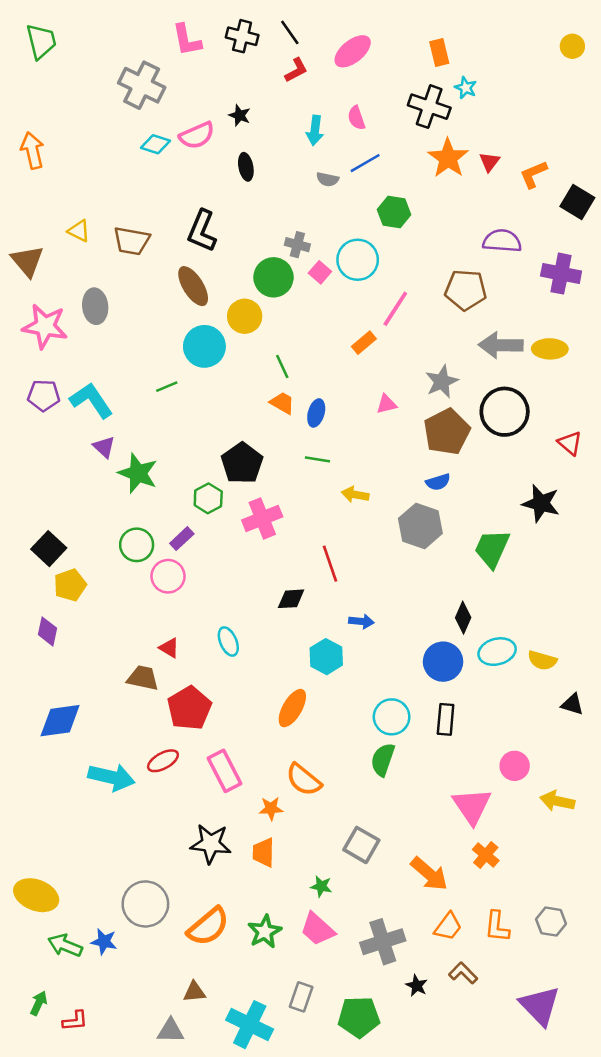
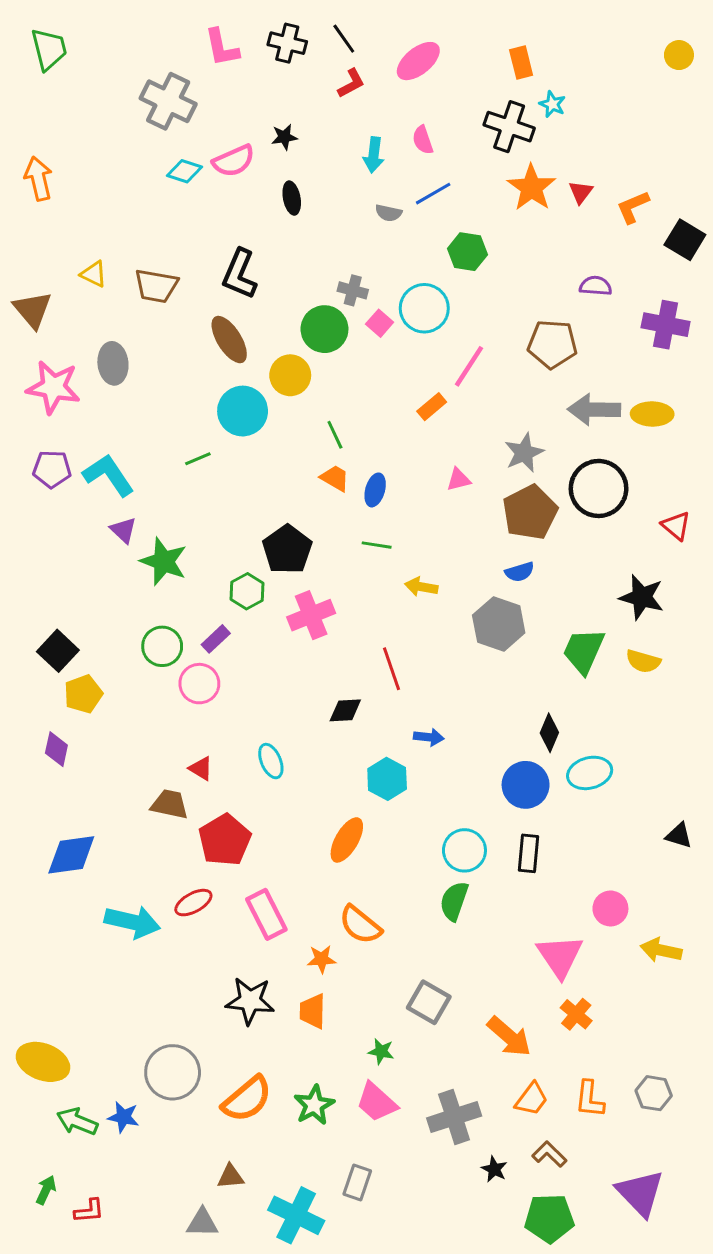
black star: (240, 115) -> (284, 137), turned -30
purple semicircle: (502, 241) -> (596, 286), size x0.7
yellow semicircle: (542, 660) -> (643, 661), moved
green pentagon: (359, 1017) -> (549, 1218), moved

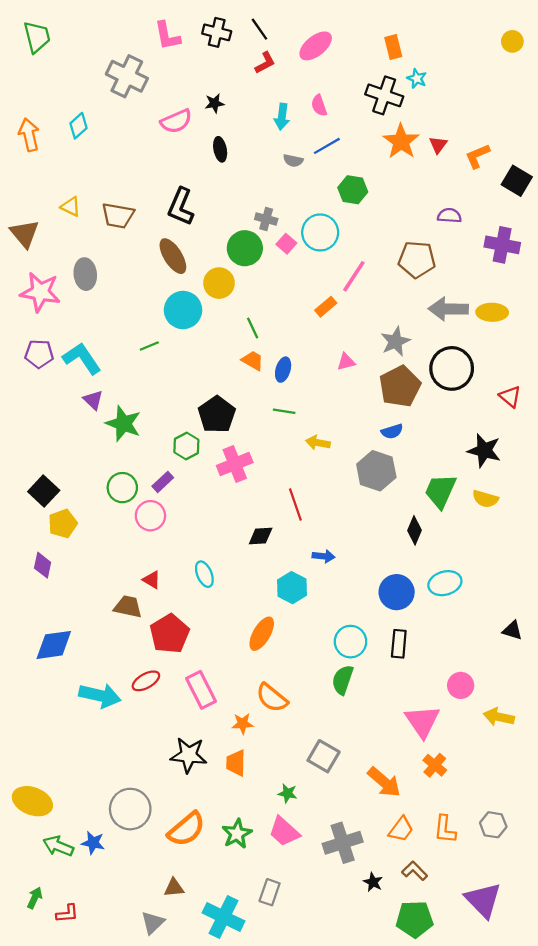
cyan diamond: (184, 171) -> (78, 126), moved, turned -60
black diamond: (549, 733) -> (415, 530), moved
gray triangle: (202, 1223) -> (153, 923), turned -45

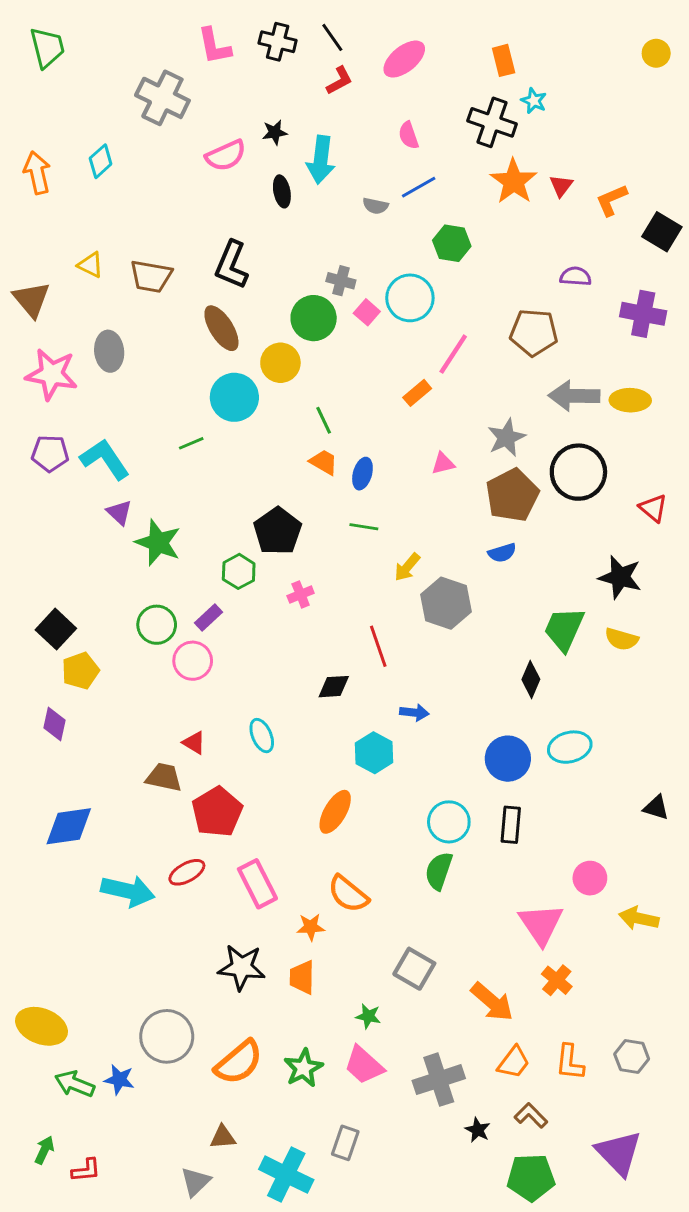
cyan arrow: (282, 117) -> (321, 160), moved, size x1.4
yellow arrow: (318, 443) -> (407, 567), turned -60
pink cross: (235, 464) -> (301, 594), size x0.6
gray hexagon: (376, 471) -> (446, 603), moved

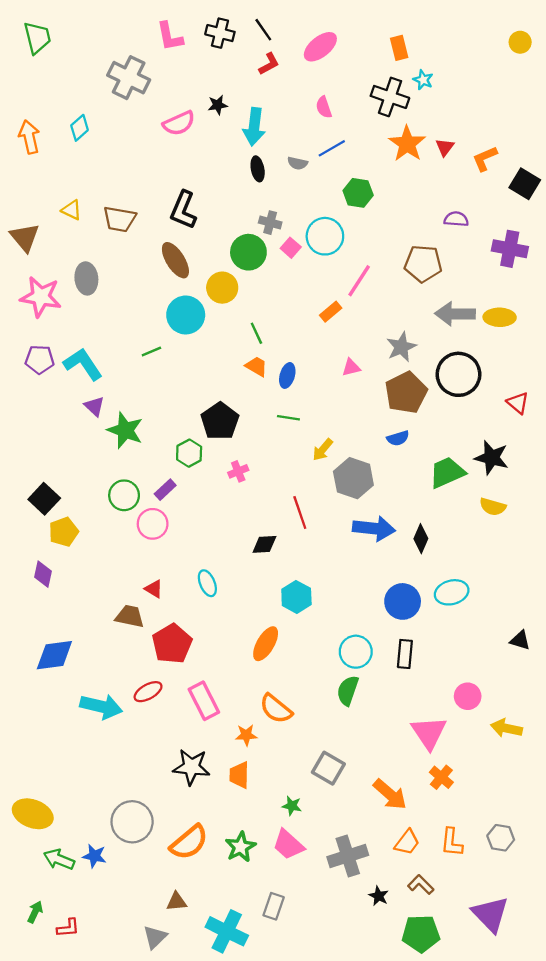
black ellipse: (282, 191) -> (258, 169), moved
green trapezoid: (564, 629) -> (447, 472), moved, turned 42
blue arrow: (414, 713) -> (374, 528), moved, size x1.8

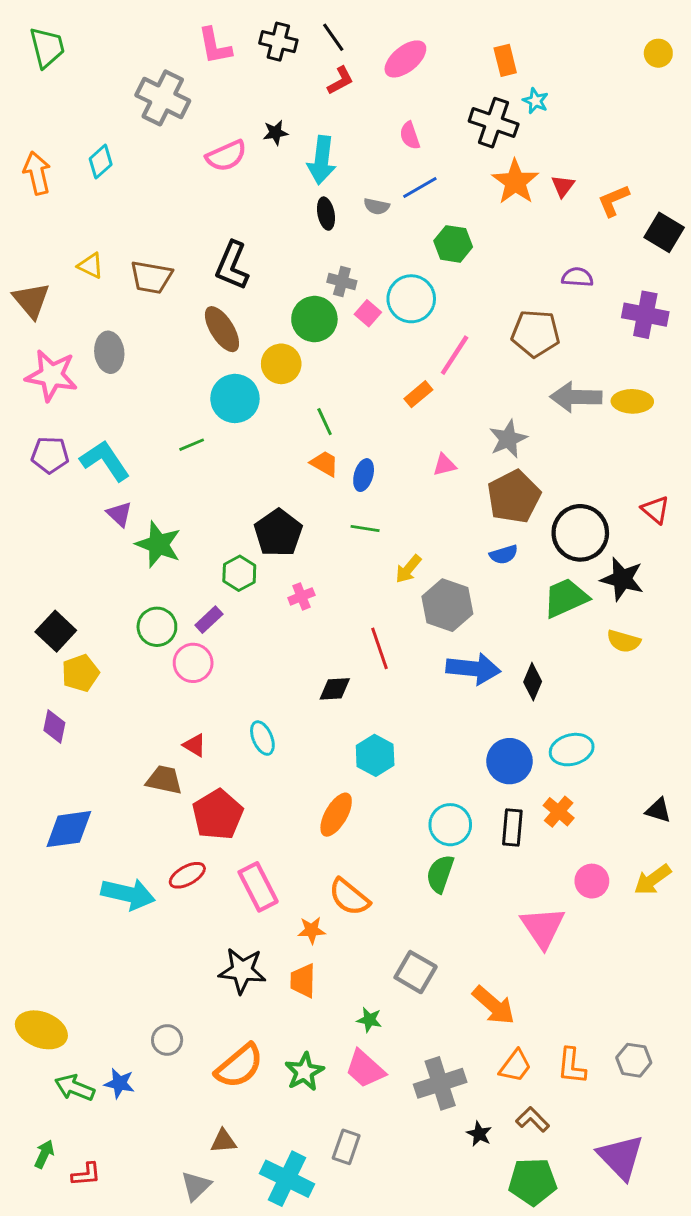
black circle: (458, 374) -> (580, 533), moved
yellow arrow: (506, 728) -> (653, 880), moved, turned -48
orange cross: (441, 777) -> (559, 812), moved
gray circle: (132, 822) -> (167, 1040), size x0.6

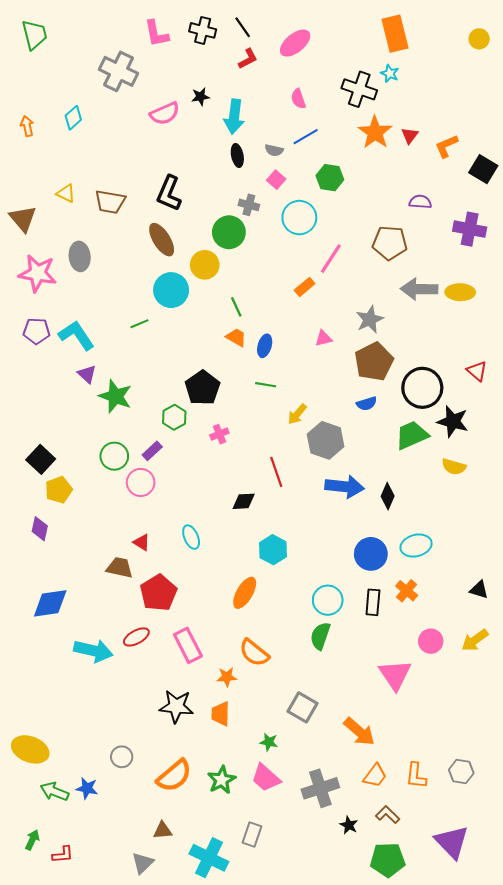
orange rectangle: (505, 60) -> (395, 34), moved, size x1.6
orange arrow: (37, 173) -> (27, 126), size x0.7
pink square: (368, 313) -> (276, 180), moved

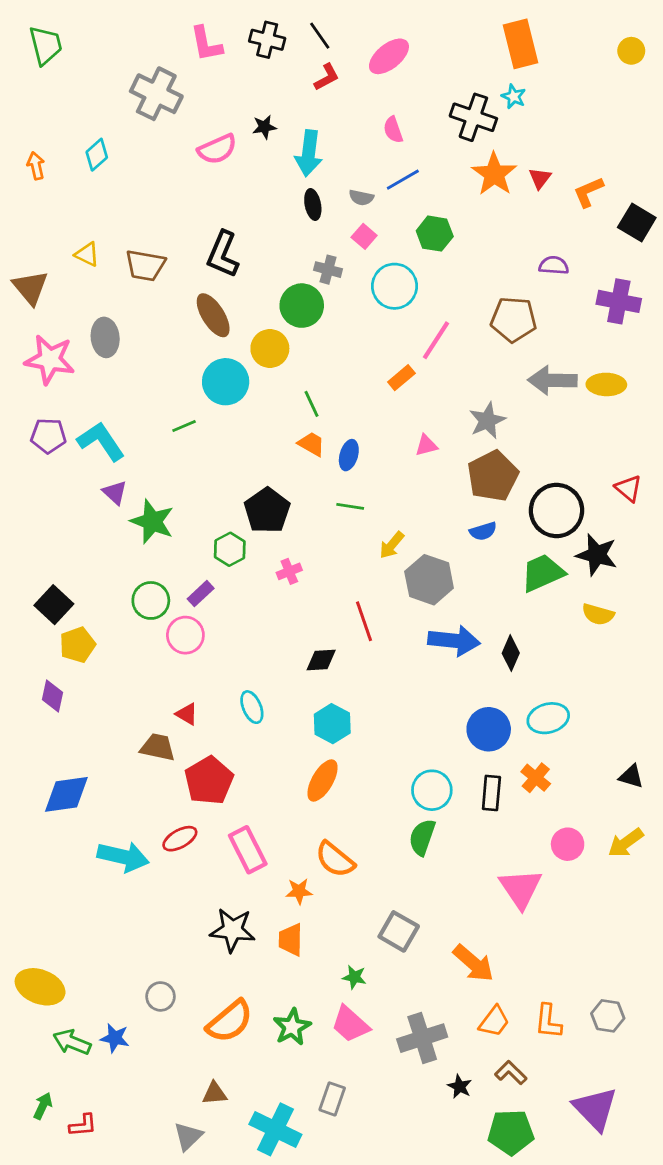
cyan hexagon: (273, 550) -> (332, 724), moved

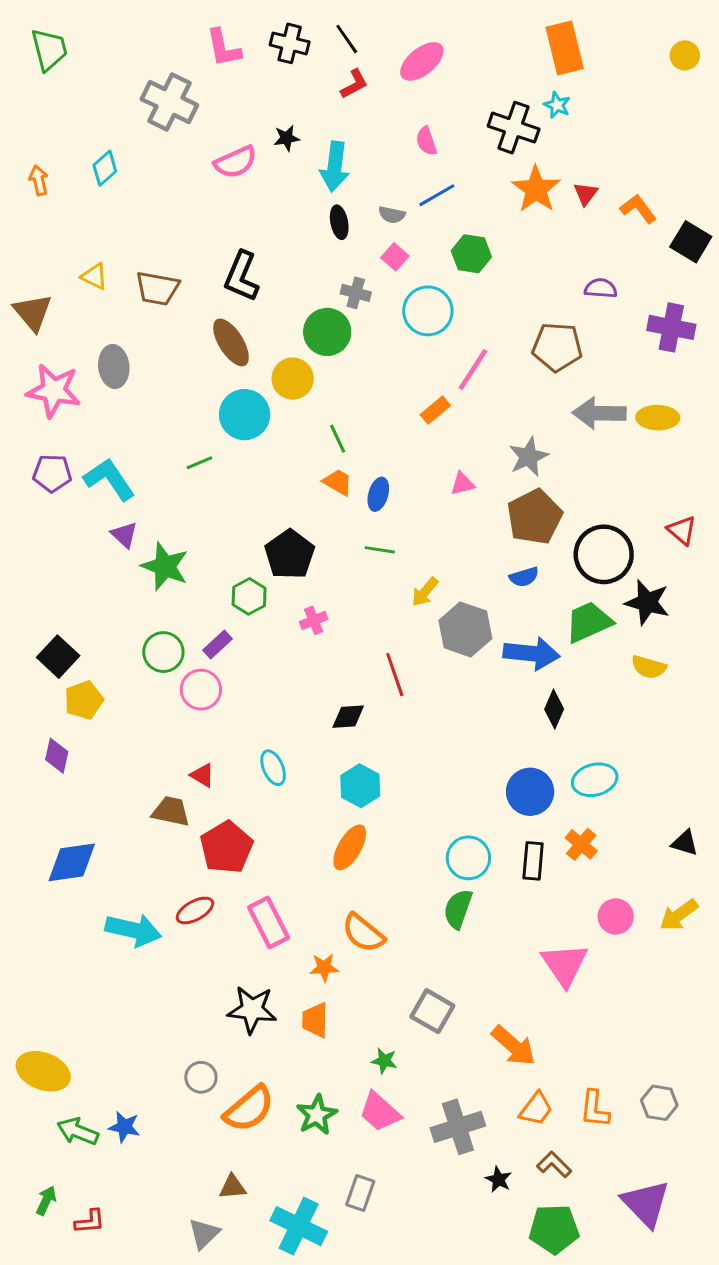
orange L-shape: (588, 192) -> (638, 209), turned 76
blue arrow: (454, 641) -> (532, 654), moved
gray circle: (161, 996) -> (201, 1077), moved

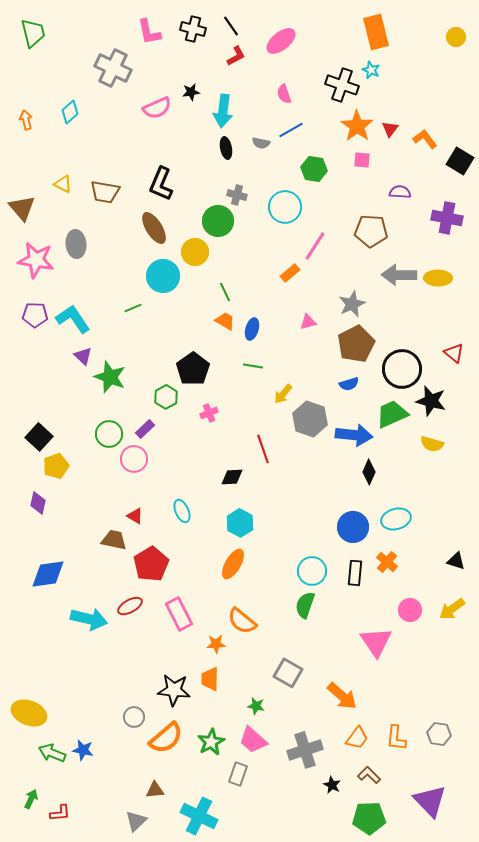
pink square: (395, 257) -> (362, 160), moved, turned -36
black star: (252, 1010) -> (174, 690), moved
gray rectangle: (360, 1193) -> (238, 774), moved

